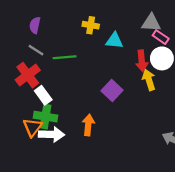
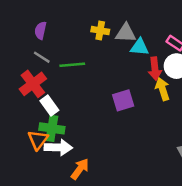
gray triangle: (151, 23) -> (126, 33), moved
cyan triangle: (114, 41) -> (140, 47), moved
purple square: (112, 90) -> (123, 100), turned 30
orange arrow: (88, 125) -> (80, 169), moved, turned 30

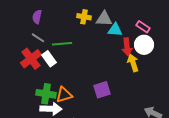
purple square: (123, 100) -> (102, 90), moved
white rectangle: (49, 105) -> (49, 59), moved
orange triangle: (38, 140) -> (64, 95), moved, turned 36

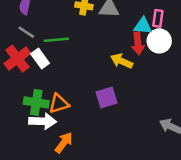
pink rectangle: (143, 27) -> (158, 18), turned 64
cyan triangle: (115, 30) -> (143, 26), moved
yellow arrow: (133, 63) -> (122, 61), moved, turned -48

